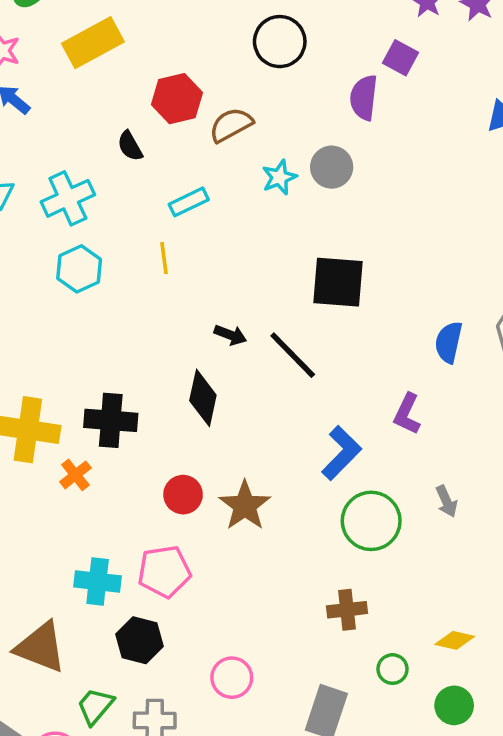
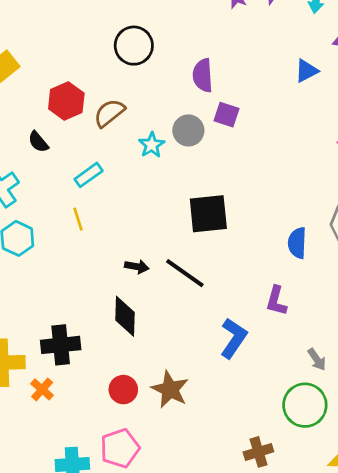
purple square: (401, 58) -> (227, 115), moved
green circle: (371, 521) -> (305, 405), moved

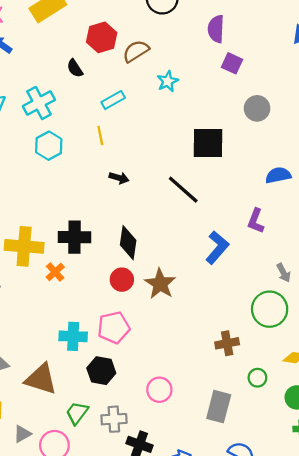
gray circle: (188, 130) -> (257, 108), moved
blue semicircle: (297, 243) -> (278, 175), turned 70
black arrow: (137, 267) -> (119, 178), moved
black diamond: (125, 316) -> (128, 243), moved

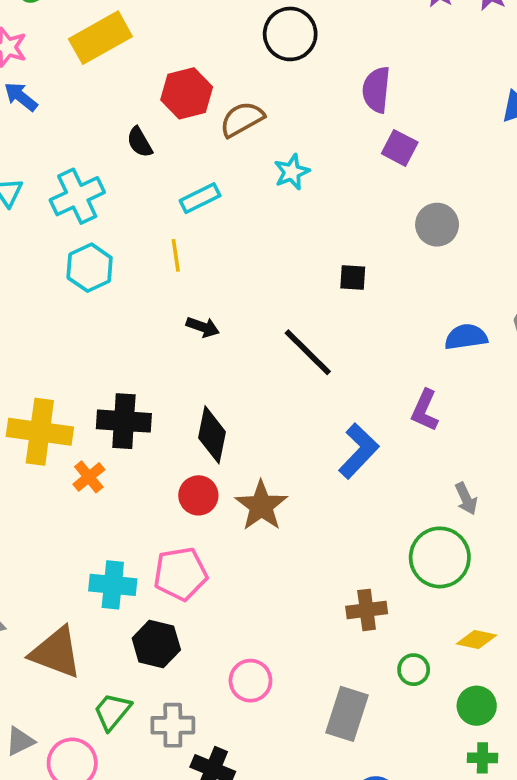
black square: (208, 143) -> (353, 278), size x0.5

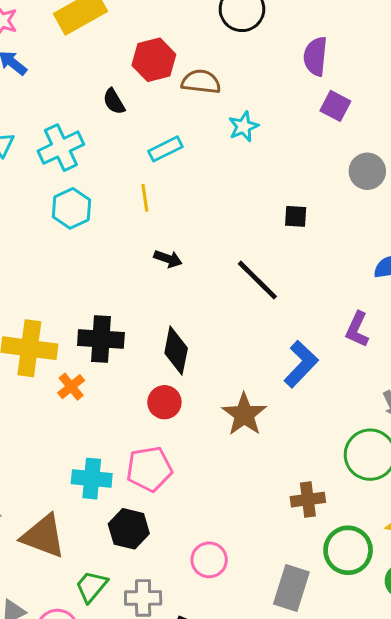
brown semicircle: (242, 119) -> (201, 82), turned 36
brown star: (261, 506) -> (244, 414), moved
green circle: (414, 670) -> (348, 550), size x1.8

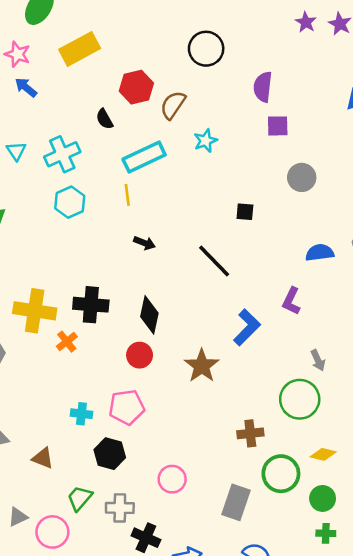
brown semicircle: (201, 82) -> (173, 105), turned -64
purple square: (335, 106) -> (278, 126), turned -30
cyan rectangle: (165, 149) -> (144, 157), size x1.6
cyan cross: (92, 479) -> (81, 414), size x0.7
brown triangle: (43, 536) -> (43, 458), size x0.6

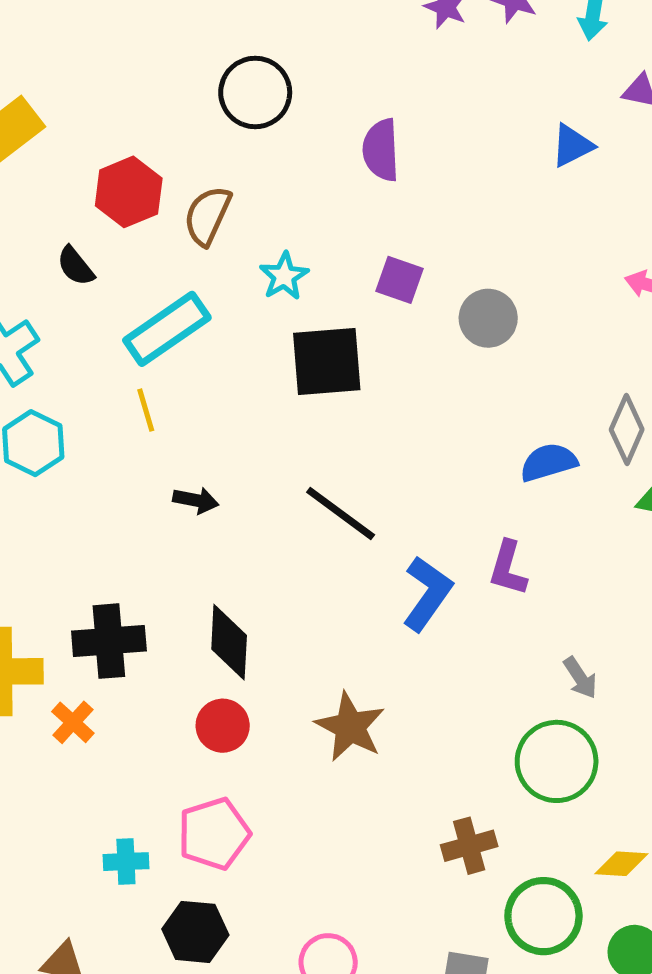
purple square: (278, 126) -> (399, 280), moved, turned 30
black square: (245, 212) -> (327, 362), moved, size x2.0
blue L-shape: (247, 327) -> (427, 594), moved

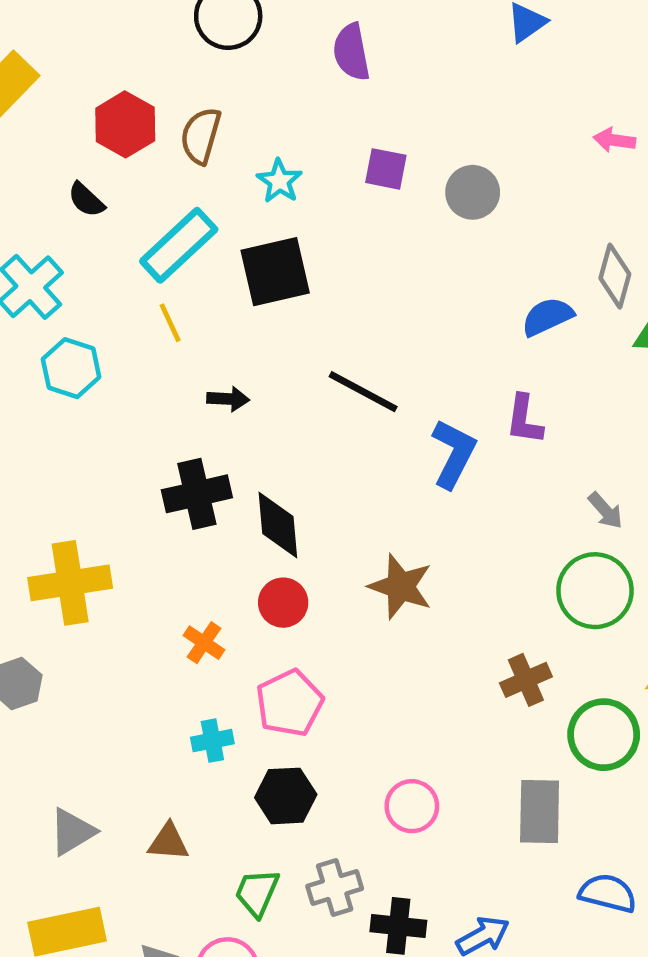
black square: (327, 362) -> (275, 272), moved
black cross: (109, 641) -> (197, 494), moved
orange cross: (73, 722) -> (204, 643), moved

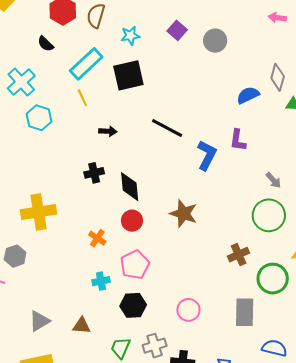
purple square: (386, 169) -> (177, 30), turned 30
cyan star: (279, 181) -> (130, 36), turned 30
black cross: (197, 494) -> (94, 173), size x0.7

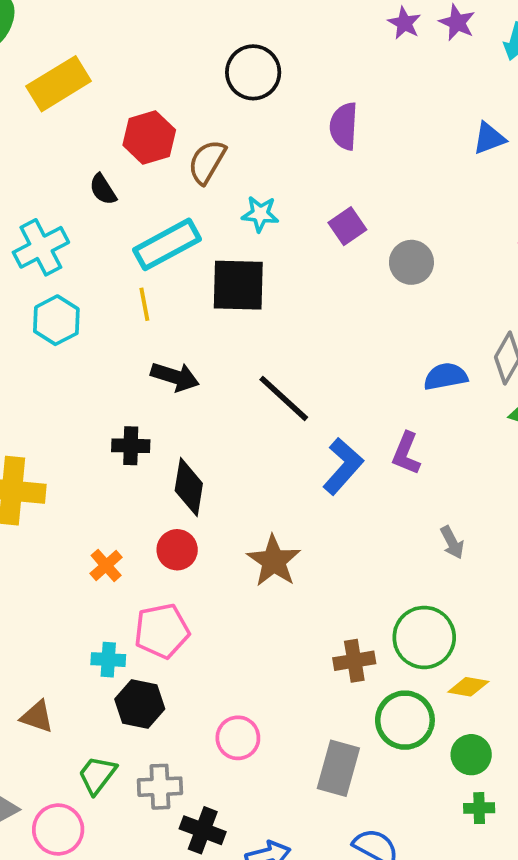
black arrow: (108, 131) -> (175, 377), size x1.4
green circle: (269, 215) -> (424, 637), moved
cyan cross: (101, 281) -> (108, 660), moved

